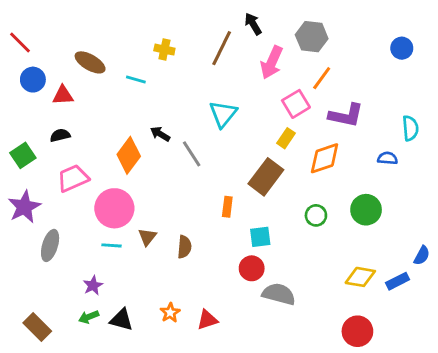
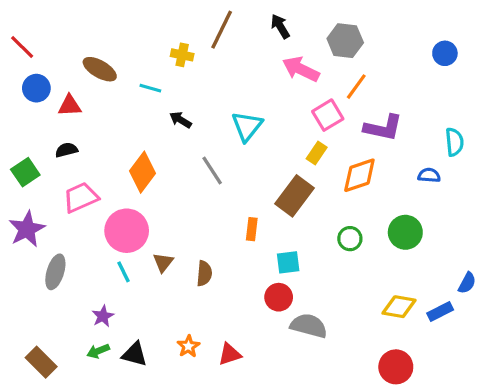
brown line: (222, 48) -> (222, 30), moved
pink arrow: (272, 62) -> (301, 69), turned 92
black arrow: (160, 134) -> (180, 120), moved
cyan line: (112, 245) -> (123, 272), turned 60

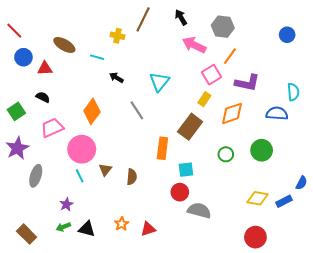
black semicircle: (66, 150) -> (43, 97), turned 40
blue semicircle: (429, 175) -> (277, 113), size x1.5
orange rectangle: (252, 229) -> (162, 148), size x1.5

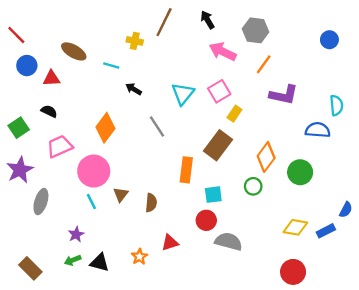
pink square: (212, 75) -> (219, 91), moved
orange diamond: (232, 113) -> (266, 157), moved, turned -35
green circle: (226, 154) -> (253, 186), moved
red triangle: (148, 229) -> (170, 243), moved

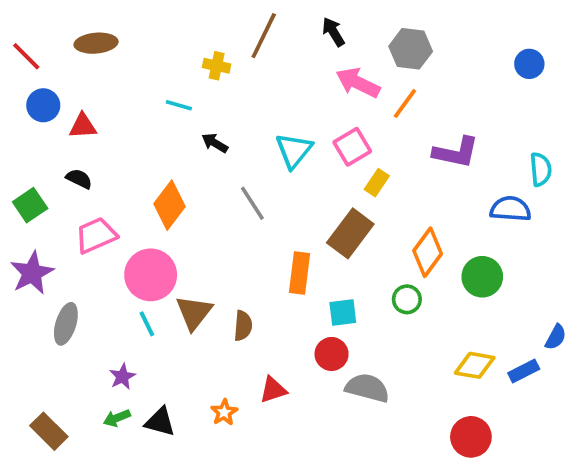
brown ellipse: (74, 51) -> (96, 43), moved, turned -35
orange line: (264, 64) -> (405, 103), moved
brown triangle: (121, 195) -> (194, 313), size x1.5

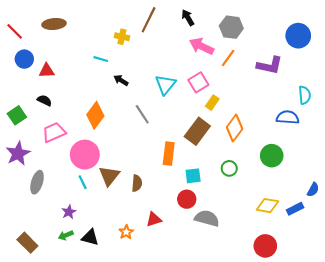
blue circle: (529, 64) -> (298, 36), size x1.5
purple L-shape: (456, 152) -> (270, 65), moved
orange diamond: (428, 252) -> (235, 128), moved

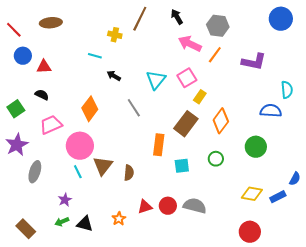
blue circle: (298, 36) -> (281, 19), moved
red circle: (187, 199) -> (168, 206), moved

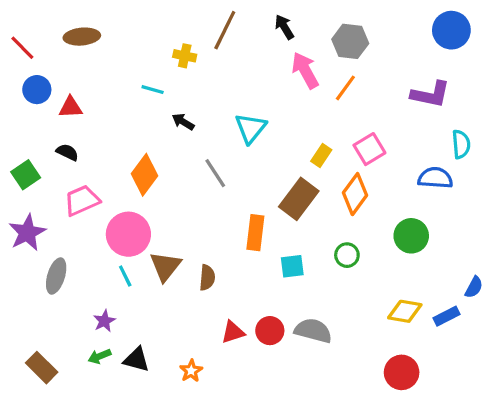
pink arrow: (190, 44) -> (305, 70), turned 35
purple L-shape: (254, 62) -> (431, 94), moved
pink square: (187, 78) -> (369, 149), moved
orange star: (119, 219) -> (191, 371), moved

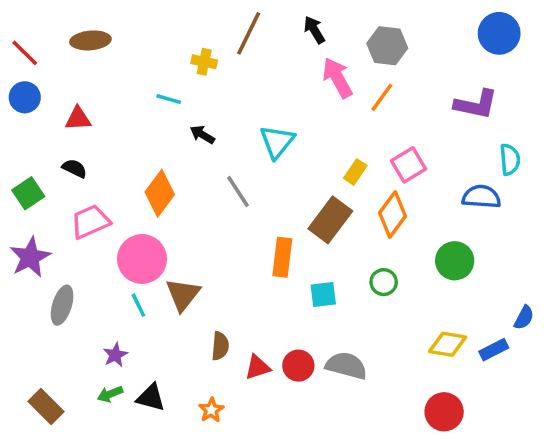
blue circle: (37, 90) -> (25, 97), moved
brown semicircle: (207, 278) -> (220, 346), moved

